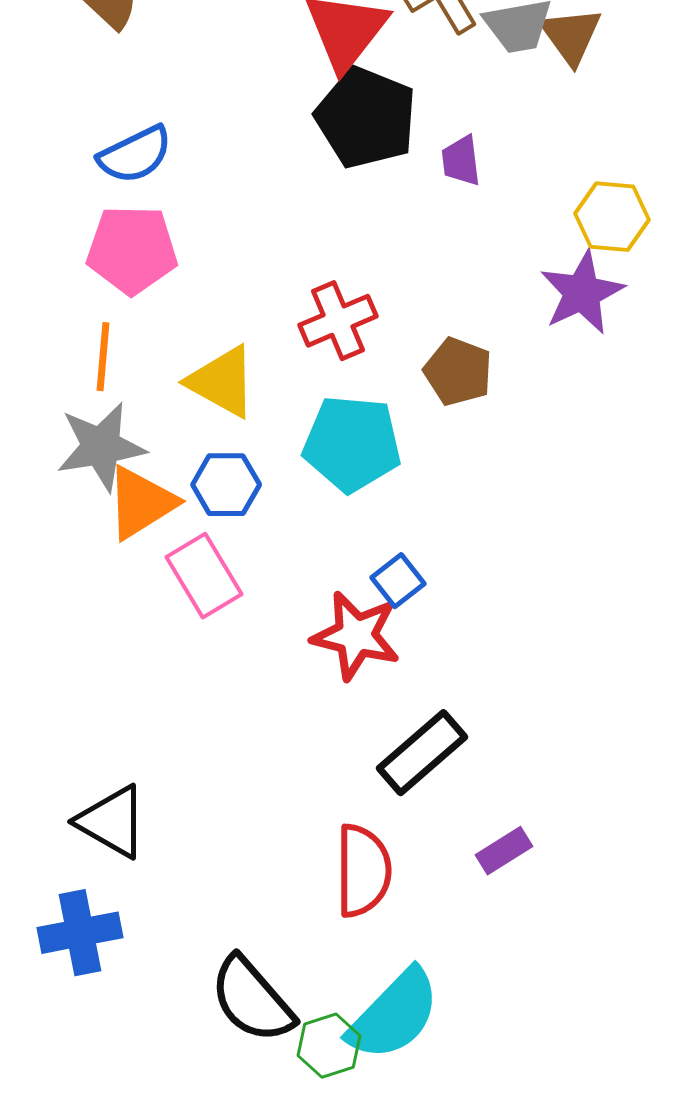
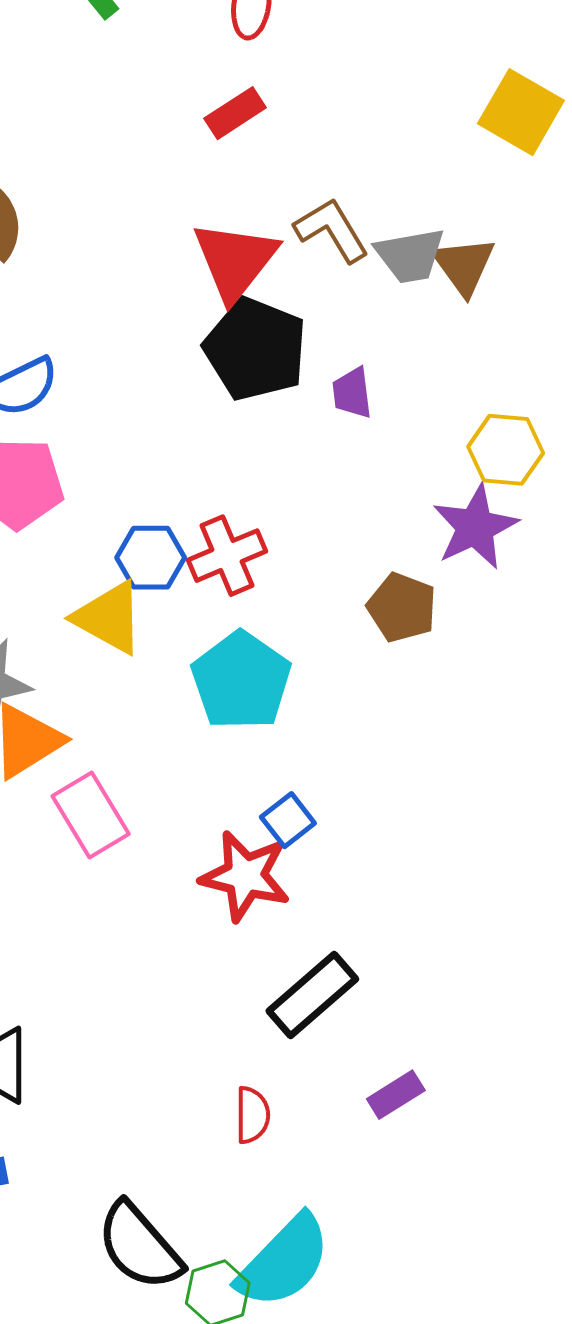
brown pentagon: (458, 372) -> (402, 607), moved
cyan pentagon: (352, 444) -> (241, 681), turned 30
blue hexagon: (226, 485) -> (151, 558), moved
red semicircle: (363, 871) -> (252, 1115), size x0.6

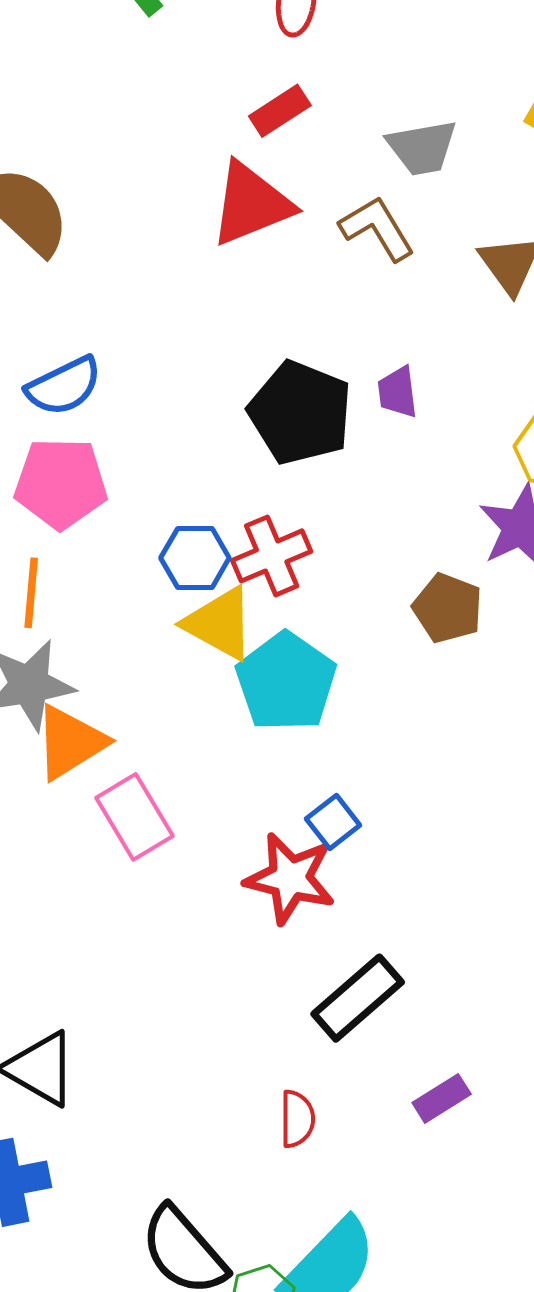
gray trapezoid: (410, 256) -> (422, 148), moved
red triangle: (235, 261) -> (251, 204), moved, turned 30
black pentagon: (255, 349) -> (300, 413), moved
yellow triangle: (109, 618) -> (219, 623), moved

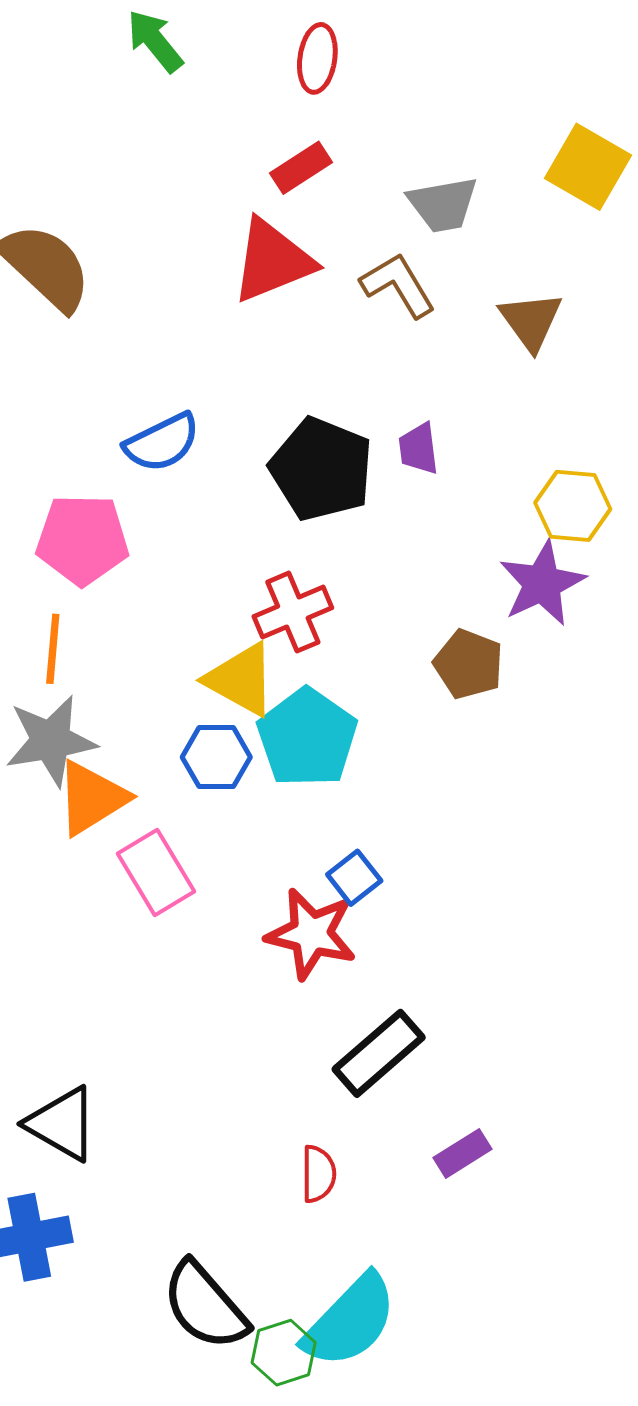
blue semicircle: (64, 386) -> (162, 442), moved
blue hexagon: (195, 558) -> (216, 757), moved

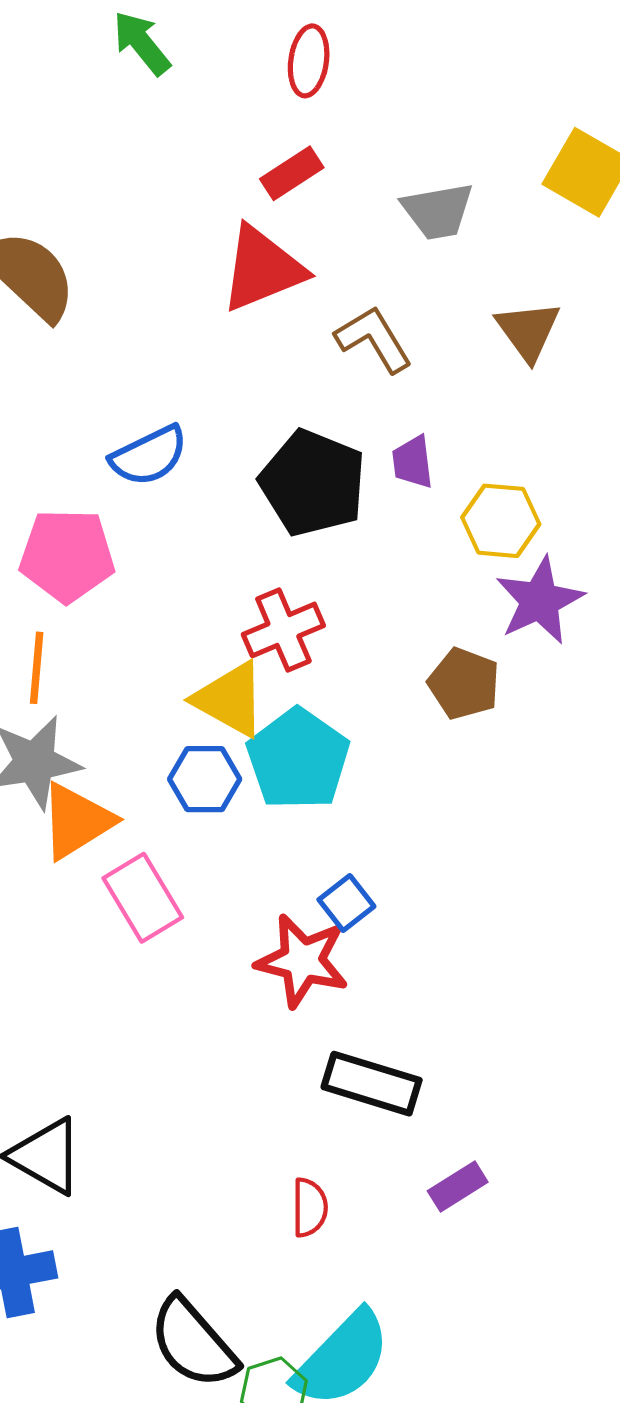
brown L-shape: (398, 285) -> (374, 339), moved
yellow hexagon: (573, 506) -> (501, 521), moved
black rectangle: (379, 1053) -> (372, 1084), turned 58

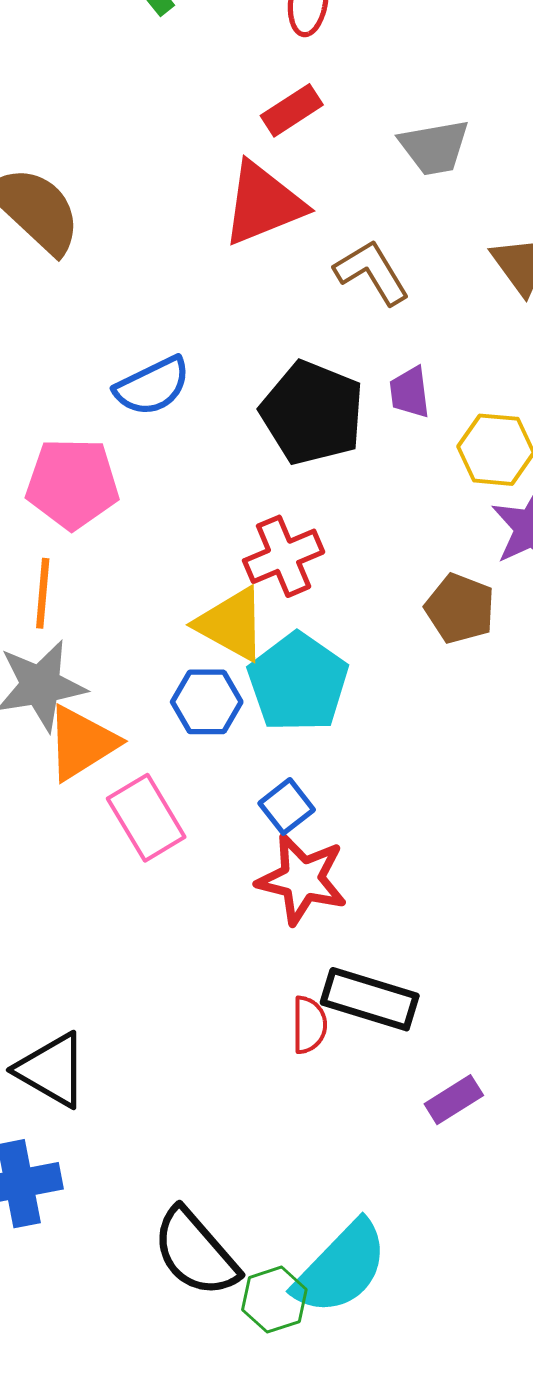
blue square: (346, 903) -> (287, 806), moved
red semicircle: (310, 1207) -> (309, 1025), moved

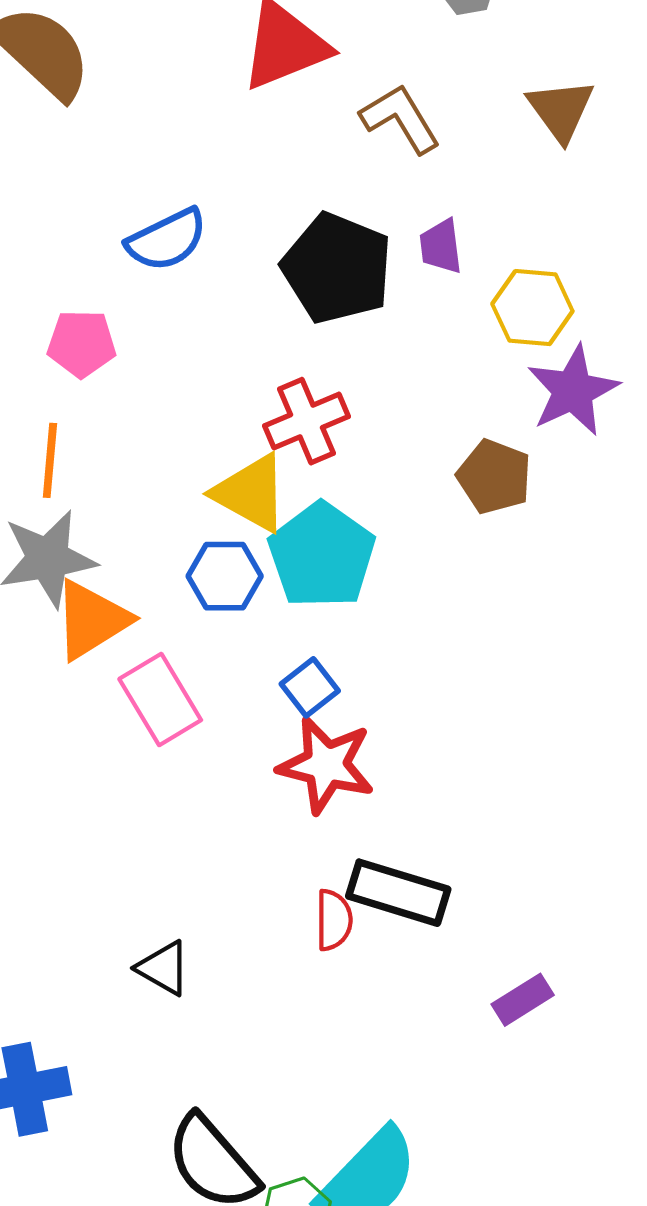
pink pentagon: (72, 484) -> (82, 344), size x0.7
black triangle: (52, 1070) -> (163, 968), moved, size x0.7
purple rectangle: (454, 1100) -> (523, 1000), moved

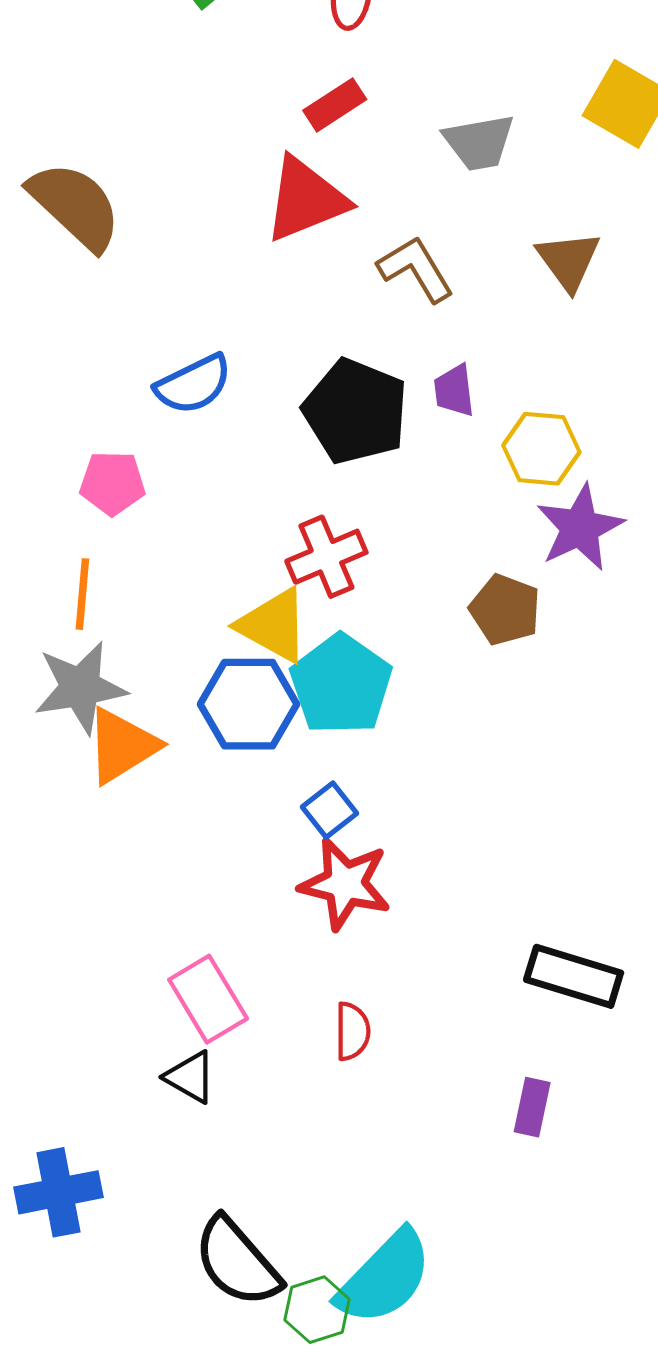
blue hexagon: (225, 576) -> (249, 704), size x1.4
pink rectangle: (160, 699) -> (208, 999), moved
black rectangle: (398, 893) -> (574, 976), moved
purple rectangle: (523, 1000) -> (532, 1107), turned -46

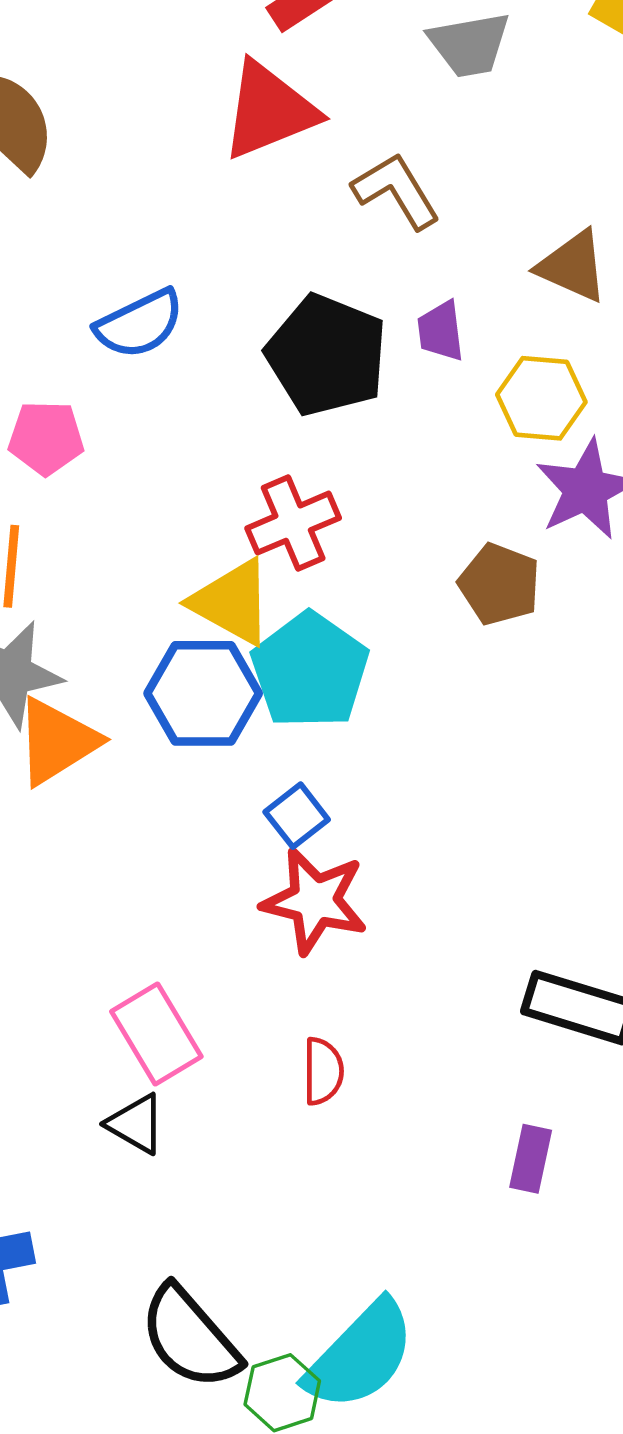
brown triangle: (568, 261) -> (573, 266), moved, turned -30

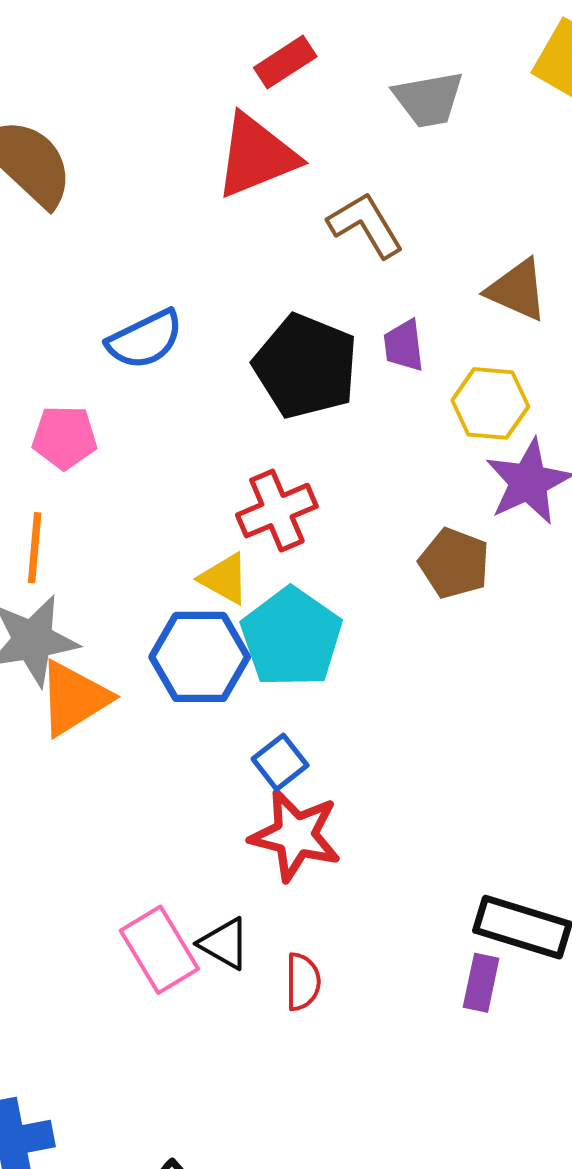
yellow triangle: (232, 602) -> (224, 579), size x0.7
black triangle: (136, 1124) -> (224, 944), moved
purple rectangle: (531, 1159) -> (481, 983), moved

